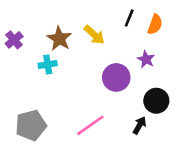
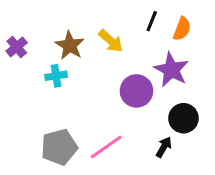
purple star: (146, 59) -> (171, 70), size x1.6
gray pentagon: (31, 125) -> (59, 147), moved

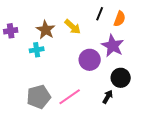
purple cross: (17, 47) -> (11, 31), turned 32

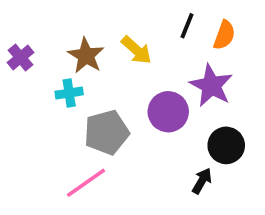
purple cross: (11, 31) -> (21, 58), turned -32
gray pentagon: (39, 97) -> (107, 132), moved
pink line: (70, 97) -> (86, 183), moved

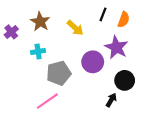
brown star: (86, 56) -> (40, 22), moved

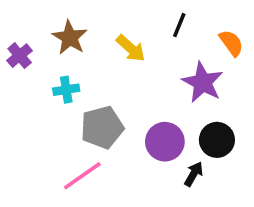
orange semicircle: (124, 20) -> (231, 43), moved, turned -56
purple circle: (93, 62) -> (165, 142), moved

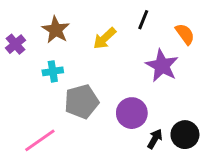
yellow arrow: (131, 48) -> (105, 38), turned 95
black circle: (217, 140) -> (185, 135), moved
pink line: (82, 176) -> (40, 140), moved

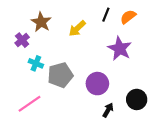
orange semicircle: (185, 34) -> (128, 17), moved, turned -91
purple cross: (15, 44) -> (22, 40), moved
cyan cross: (53, 71) -> (36, 63), moved, turned 32
black arrow: (155, 139) -> (108, 110), moved

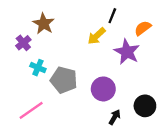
orange semicircle: (128, 17) -> (143, 28), moved
yellow arrow: (77, 28) -> (97, 36), moved
gray pentagon: (60, 75) -> (64, 80), turned 30

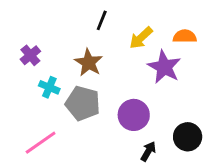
black line: (112, 16) -> (102, 20), moved
brown star: (44, 24) -> (89, 63), moved
orange semicircle: (143, 28) -> (185, 36), turned 36
yellow arrow: (97, 36) -> (141, 38), moved

